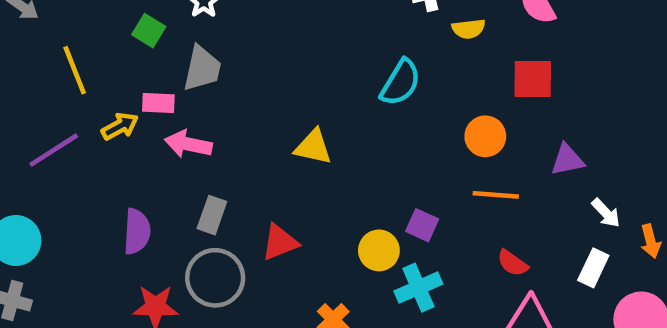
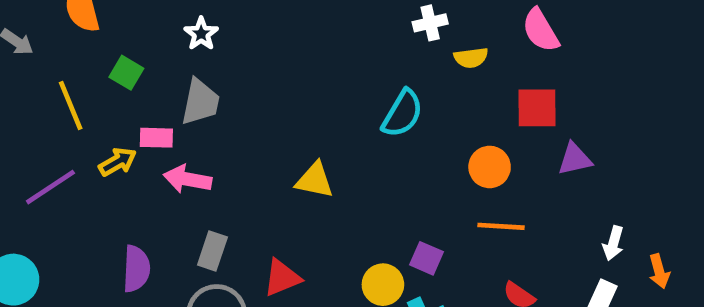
green square: (149, 31) -> (126, 73), moved
purple triangle: (567, 160) -> (575, 159), moved
white arrow: (606, 213) -> (613, 243), turned 60

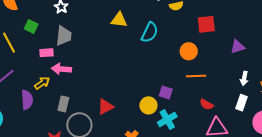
purple triangle: (575, 159) -> (238, 47), moved
yellow arrow: (118, 162) -> (42, 83), moved
yellow triangle: (315, 180) -> (119, 20), moved
gray rectangle: (212, 251) -> (63, 104), moved
purple semicircle: (136, 269) -> (27, 100), moved

